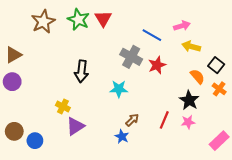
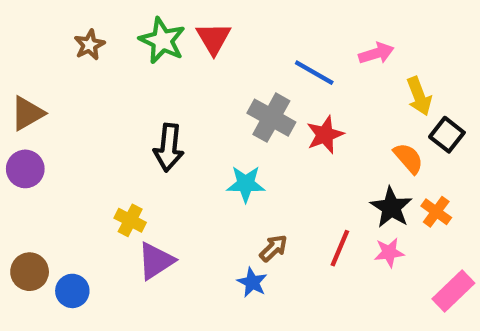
brown star: (43, 22) -> (89, 45), size x0.6
yellow arrow: (191, 46) -> (419, 96), moved, turned -126
orange cross: (219, 89) -> (436, 212), moved

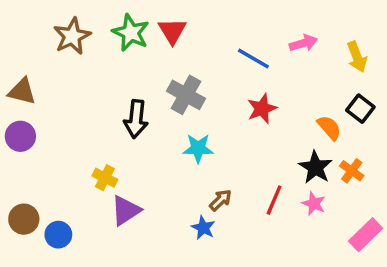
brown star: (89, 45) -> (72, 36), size x1.5
yellow arrow: (419, 96) -> (357, 57), moved
brown triangle: (27, 113) -> (22, 91), turned 44
gray cross: (271, 118) -> (186, 95), moved
pink star: (389, 252) -> (314, 204), turned 30

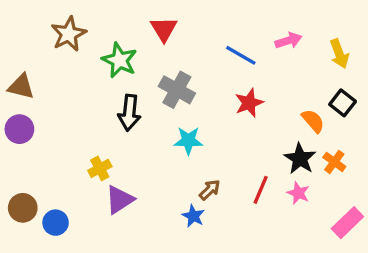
green star: (131, 33) -> (119, 60), moved
yellow cross: (105, 178) -> (100, 168), turned 35

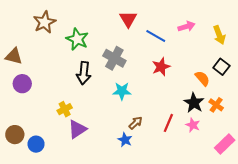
red triangle: (164, 29) -> (128, 19), moved
purple circle: (19, 129) -> (22, 84), moved

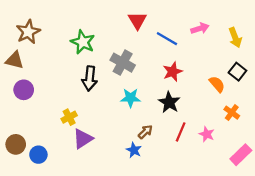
brown star: (44, 22) -> (28, 32), moved
black star: (194, 103) -> (169, 102), moved

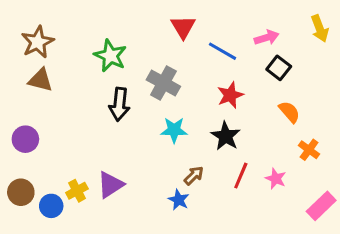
yellow arrow: (235, 38) -> (320, 28), moved
brown triangle: (15, 60) -> (41, 80), moved
black square: (237, 72) -> (279, 68), moved
purple circle: (24, 90) -> (25, 139), moved
yellow cross: (69, 117) -> (77, 191), moved

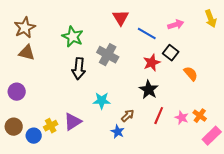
black square: (279, 68) -> (171, 53), moved
cyan star: (174, 130) -> (102, 101), moved
orange cross: (309, 150) -> (200, 116), moved

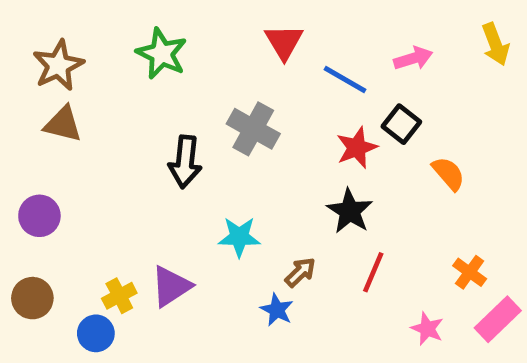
green star: (73, 37) -> (162, 54), moved
pink star: (182, 118) -> (427, 329), moved
blue circle: (34, 136) -> (96, 333), moved

